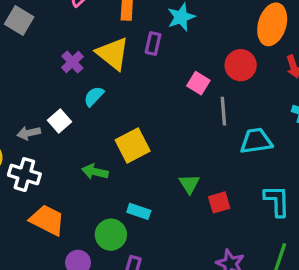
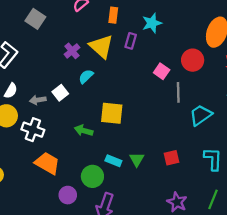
cyan trapezoid: (256, 141) -> (201, 115), turned -30
yellow square: (133, 145) -> (112, 113), turned 30
green triangle: (189, 184) -> (137, 159), moved

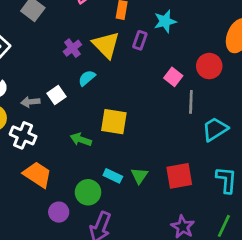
red square: (172, 158) -> (179, 176), size x1.5

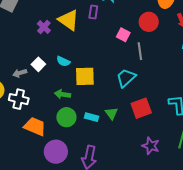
cyan semicircle: (87, 78) -> (63, 61), moved, turned -104
cyan trapezoid: (215, 129) -> (126, 78), moved
green circle: (88, 192) -> (66, 117), moved
purple circle: (59, 212) -> (56, 152), size x1.5

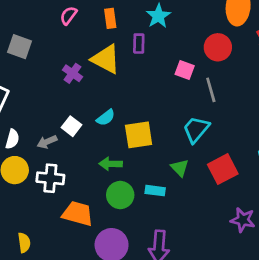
cyan semicircle: (63, 61) -> (106, 118), turned -56
green triangle: (111, 113) -> (180, 168), moved

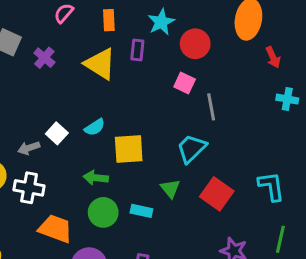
red circle: (218, 47) -> (195, 44), moved
purple cross: (73, 73) -> (44, 58), moved
red square: (223, 169) -> (217, 194), turned -32

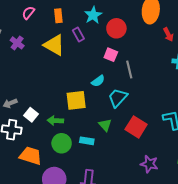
purple rectangle: (137, 50) -> (78, 35), turned -32
cyan semicircle: (95, 127) -> (98, 81), moved
white square: (57, 133) -> (31, 115), moved

